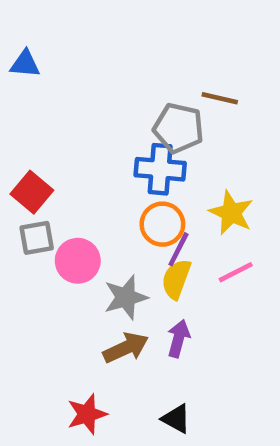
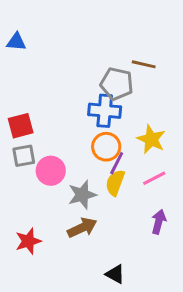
red square: (32, 192) -> (21, 126), turned 35
purple arrow: (178, 339) -> (159, 222), moved
red star: (87, 414) -> (28, 241), moved

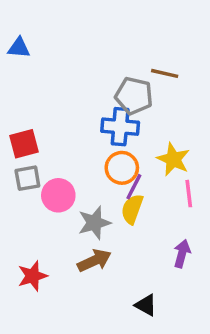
pink line: (154, 178) -> (189, 194), moved, turned -70
black triangle: (115, 274) -> (146, 305), moved

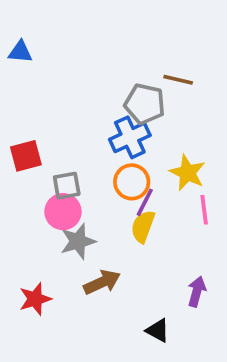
blue cross: (120, 127) -> (130, 137), turned -30
gray square: (27, 178) -> (67, 186), moved
gray star: (94, 223) -> (78, 241), moved
purple arrow: (182, 254) -> (197, 291), moved

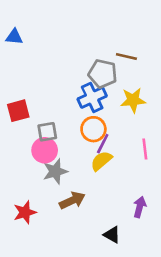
yellow star: (187, 173) -> (133, 100), moved, turned -30
yellow semicircle: (143, 226) -> (101, 161), turned 30

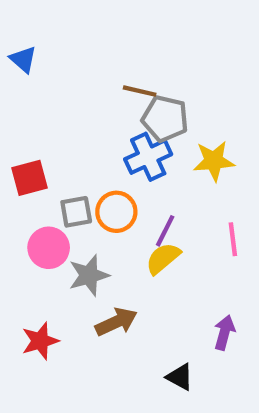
blue triangle: (14, 37) -> (23, 59), turned 36
brown line: (126, 57) -> (140, 91), moved
orange circle: (93, 129) -> (116, 212), moved
pink circle: (45, 150) -> (49, 248), moved

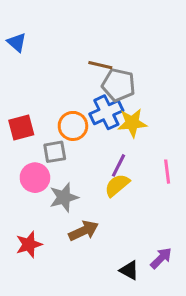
yellow star: (214, 161) -> (132, 123), moved
orange circle: (116, 212) -> (73, 126), moved
purple arrow: (224, 332) -> (161, 258), moved, turned 30

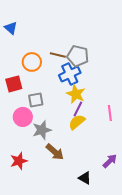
brown line: (100, 65) -> (58, 55), moved
yellow star: (132, 123) -> (76, 94), moved, turned 30
orange circle: (73, 126) -> (32, 62), moved
brown arrow: (84, 231) -> (55, 152), turned 66
purple arrow: (161, 258) -> (110, 161), moved

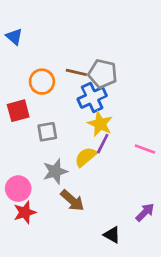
pink line: (110, 113) -> (145, 149), turned -63
pink circle: (23, 117) -> (18, 189), moved
yellow semicircle: (77, 122) -> (86, 157), moved

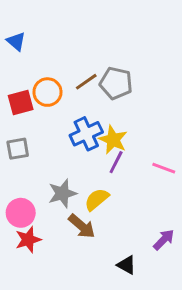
brown line: (76, 72) -> (86, 82), turned -48
blue cross: (92, 97) -> (86, 134), moved
red square: (18, 111) -> (21, 103), moved
gray square: (47, 132) -> (18, 149), moved
yellow semicircle: (86, 157) -> (97, 199), moved

